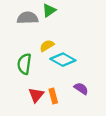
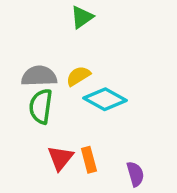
gray semicircle: (28, 18) -> (39, 76), moved
purple semicircle: (81, 89) -> (135, 174), moved, turned 40

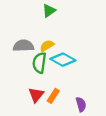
green semicircle: (41, 106) -> (39, 63), moved
orange rectangle: (89, 160) -> (53, 96), turned 48

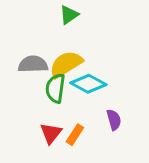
yellow semicircle: (47, 46) -> (66, 64), size x1.6
purple semicircle: (81, 104) -> (114, 120), moved

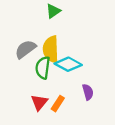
gray semicircle: (33, 64) -> (25, 49), turned -35
yellow semicircle: (66, 64) -> (51, 49), turned -60

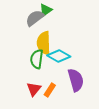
gray semicircle: (25, 49) -> (35, 18), moved
purple semicircle: (88, 92) -> (76, 80), size x1.6

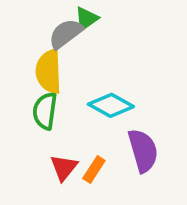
yellow semicircle: (44, 43) -> (49, 71), moved
green semicircle: (37, 59) -> (45, 111), moved

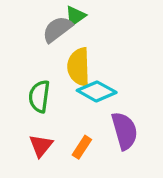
yellow semicircle: (49, 71) -> (79, 67), moved
red triangle: (64, 168) -> (41, 146), moved

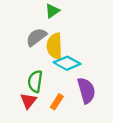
gray semicircle: (57, 29) -> (36, 37), moved
green semicircle: (39, 96) -> (35, 81), moved

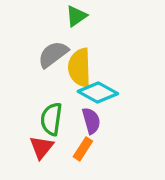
purple semicircle: (86, 90) -> (91, 121), moved, size x0.7

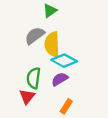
purple semicircle: (91, 121) -> (60, 79), turned -105
orange rectangle: (83, 149) -> (66, 106), moved

